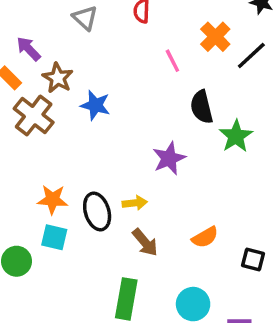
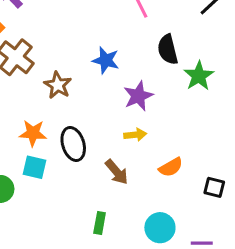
brown star: (58, 78) -> (58, 85), moved
blue star: (95, 105) -> (106, 60), moved
yellow arrow: (135, 203) -> (135, 135), moved
green rectangle: (126, 299) -> (100, 223), size x0.6

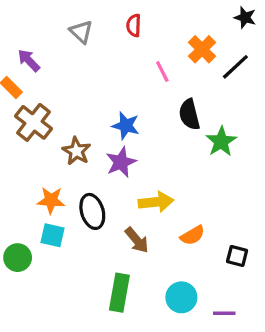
purple star: (138, 96) -> (121, 162), moved
yellow arrow: (135, 135) -> (156, 202), size x1.5
green rectangle: (100, 223) -> (119, 293), size x1.6

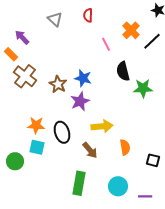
green star: (221, 142) -> (143, 88), turned 30
brown star: (76, 151) -> (58, 84), moved
orange semicircle: (193, 235) -> (125, 147), turned -70

